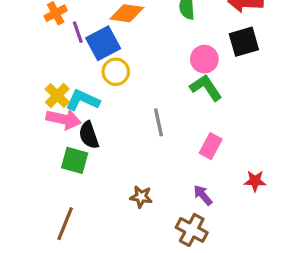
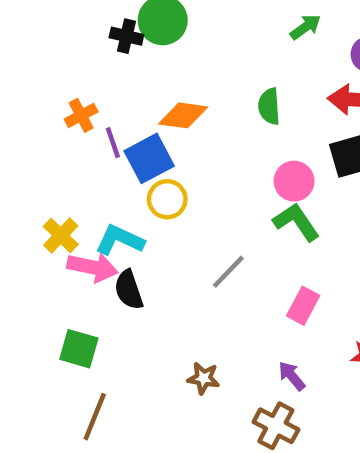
yellow cross: (57, 95) -> (61, 235), moved
gray line: (158, 122) -> (228, 272), turned 56
green square: (75, 160) -> (79, 349), moved

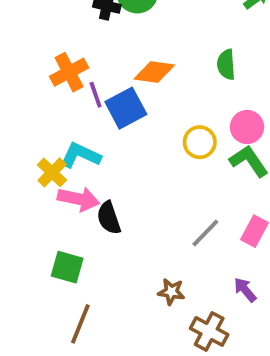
orange cross: (81, 115) -> (69, 72), size x1.4
yellow circle: (167, 199) -> (200, 142), moved
cyan L-shape: (120, 240) -> (80, 155), moved
gray line: (228, 272) -> (205, 233), moved
brown cross: (276, 426) -> (209, 331), moved

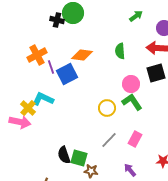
yellow circle: (200, 142) -> (107, 108), moved
pink arrow: (79, 199) -> (20, 122), moved
black semicircle: (109, 218) -> (64, 155), moved
green square: (67, 267) -> (79, 158), moved

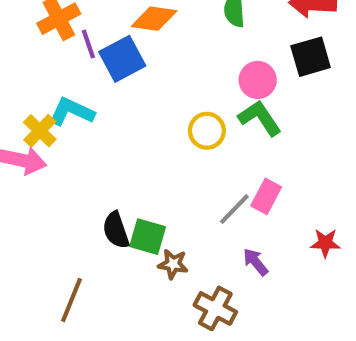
gray line: (109, 140) -> (234, 209), moved

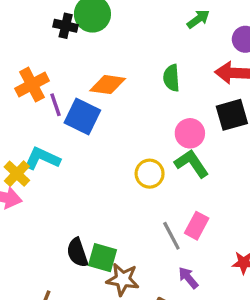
blue square: (122, 59) -> (82, 117), turned -36
gray line: (234, 209) -> (171, 236), turned -72
brown star: (173, 264) -> (123, 279), size x1.4

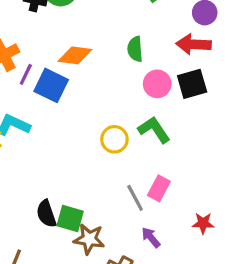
purple line: (56, 105) -> (26, 74), turned 45
pink circle: (190, 133) -> (157, 84), moved

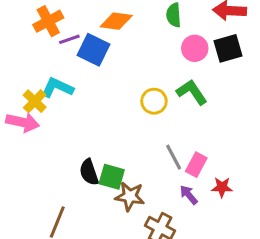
purple line: (26, 74) -> (69, 39), turned 45
pink rectangle: (159, 188) -> (196, 165), moved
red star: (203, 223) -> (222, 187), moved

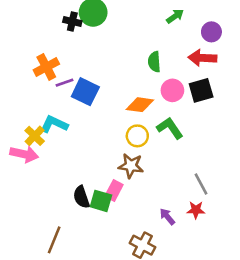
orange diamond: (116, 21) -> (140, 105), moved
gray line: (174, 157) -> (201, 184), moved
pink rectangle: (196, 165) -> (114, 191), moved
brown star: (130, 196) -> (131, 166), moved

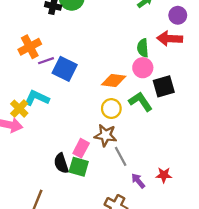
green semicircle: (154, 62) -> (143, 48), moved
black square: (201, 90) -> (164, 86), moved
gray line: (201, 184) -> (121, 156), moved
pink rectangle: (114, 191) -> (81, 148), moved

